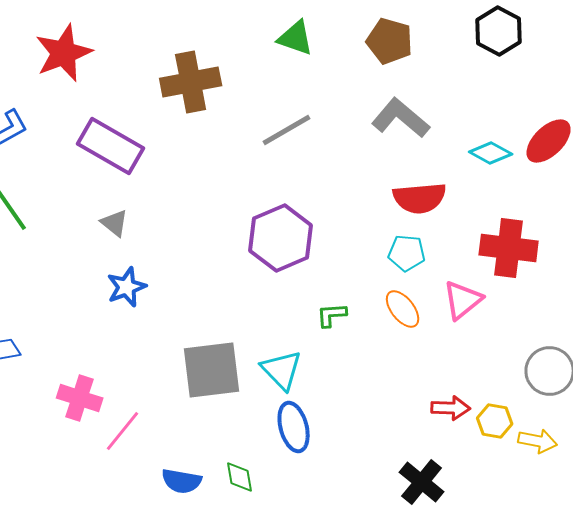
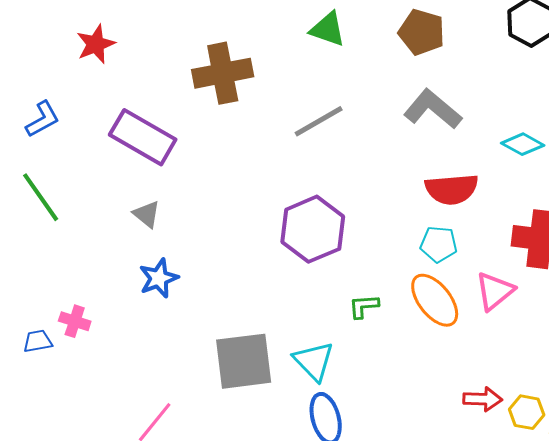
red star: (64, 53) -> (96, 44), size x0.7
orange ellipse: (403, 309) -> (435, 300), size x1.4
pink cross: (80, 398) -> (75, 321), moved, size x0.7

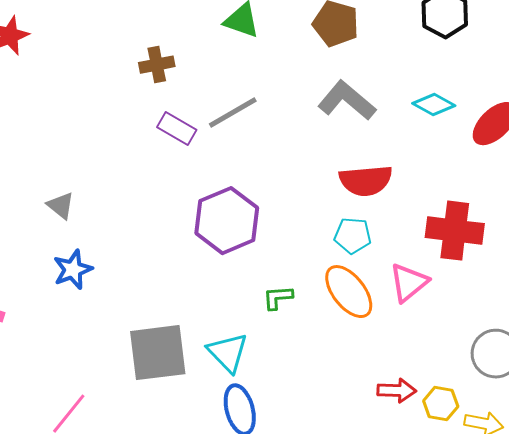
brown cross: (223, 73) -> (157, 65), moved, size x0.6
purple rectangle: (143, 137) -> (177, 129), moved, size x0.6
cyan diamond: (523, 144) -> (434, 105), moved

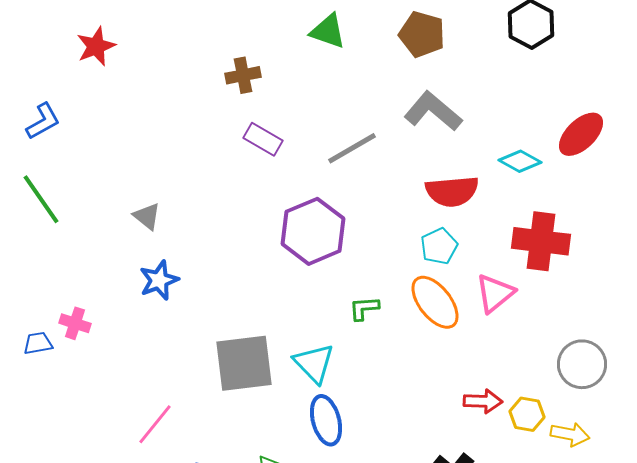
cyan diamond: (434, 105) -> (520, 161), moved
gray line: (233, 113) -> (352, 148), moved
cyan pentagon: (353, 236) -> (439, 246), turned -30

